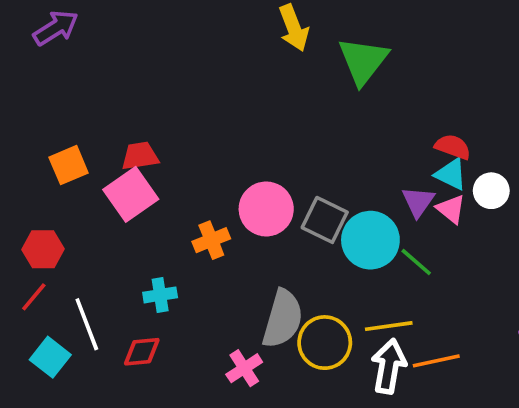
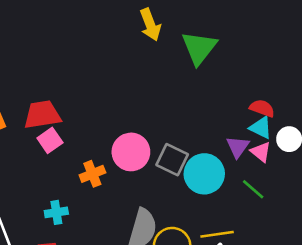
red trapezoid: (140, 156) -> (42, 115), size x1.4
pink square: (131, 194) -> (50, 140), moved, size x0.7
green line: (416, 262) -> (253, 189), moved

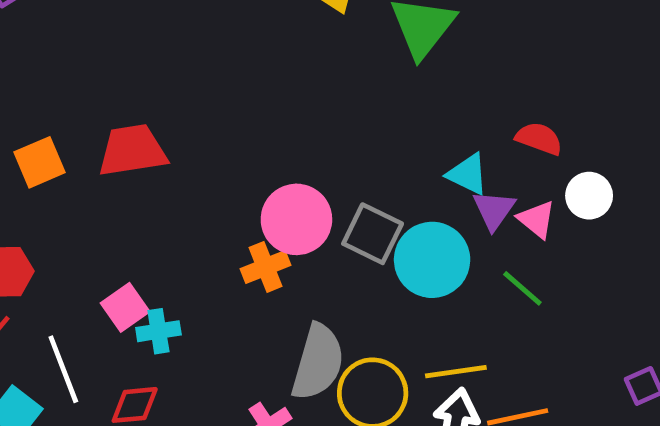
cyan triangle: (261, 128) -> (468, 174), moved
pink square: (50, 140) -> (125, 307), moved
orange cross: (92, 174) -> (266, 267), moved

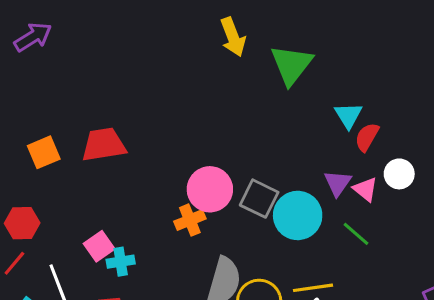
red semicircle: (539, 139) -> (367, 137), turned -80
cyan triangle: (468, 174) -> (348, 115), moved, turned 32

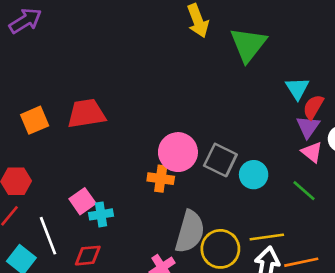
purple triangle: (338, 183) -> (308, 127), moved
cyan circle: (298, 215) -> (254, 175), size x0.7
orange cross: (190, 220) -> (161, 179), turned 30

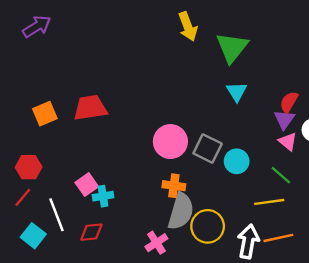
cyan triangle: (297, 88) -> (237, 92), moved
orange cross: (161, 179) -> (174, 186), moved
yellow line: (267, 237) -> (269, 202), moved

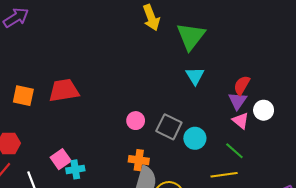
orange square: (45, 114) -> (23, 96), turned 35
pink circle: (170, 142) -> (136, 121), size x0.6

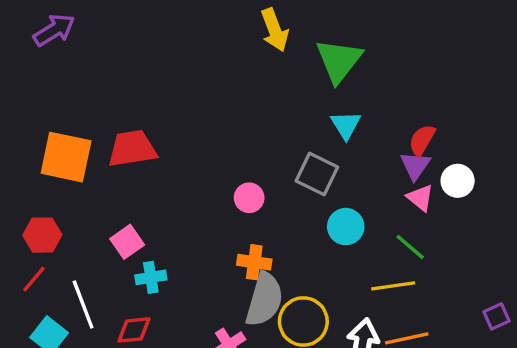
orange square: (23, 96) -> (66, 157), size x1.5
gray square: (169, 127) -> (317, 174), moved
pink square: (61, 159) -> (127, 242), moved

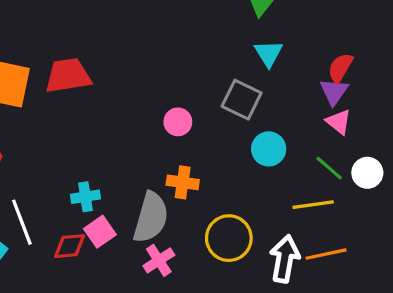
white circle: (458, 181) -> (367, 173), moved
pink square: (127, 242) -> (100, 232), moved
gray semicircle: (264, 299) -> (151, 217), moved

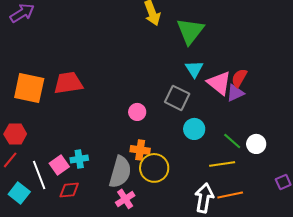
purple triangle: (334, 92) -> (235, 93), turned 30
pink triangle: (339, 122) -> (219, 83), moved, size x1.5
pink square: (100, 232) -> (59, 165), moved
yellow circle: (229, 238) -> (154, 168), moved

